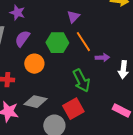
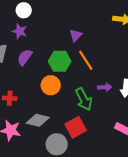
purple arrow: (102, 58) -> (105, 87), moved
orange circle: (34, 64) -> (51, 85), moved

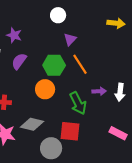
white circle: (24, 10) -> (58, 15), moved
red square: (76, 127) -> (70, 131), turned 35

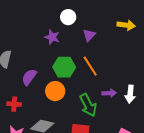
purple star: (14, 35) -> (52, 37), moved
purple triangle: (70, 39) -> (89, 35), moved
purple semicircle: (19, 61) -> (29, 77), moved

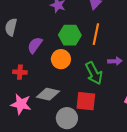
orange line: (90, 66) -> (96, 34), turned 45

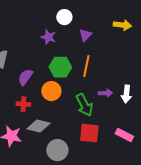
red cross: (20, 72) -> (23, 104), moved
red square: (86, 101) -> (89, 133), moved

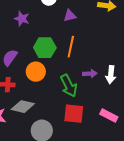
purple triangle: (85, 35) -> (70, 16), turned 32
purple star: (48, 37) -> (22, 19), moved

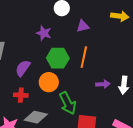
purple star: (22, 19) -> (44, 33), moved
green arrow: (69, 86) -> (68, 103), moved

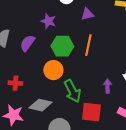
purple semicircle: (23, 68) -> (27, 43), moved
purple arrow: (103, 84) -> (107, 86), moved, turned -88
red cross: (21, 95) -> (15, 83), moved

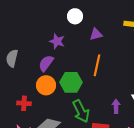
purple semicircle: (27, 43) -> (46, 63), moved
green hexagon: (62, 46) -> (71, 82), moved
orange circle: (53, 70) -> (46, 85), moved

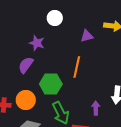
purple triangle: (96, 34) -> (87, 36), moved
orange circle: (46, 85) -> (26, 100), moved

